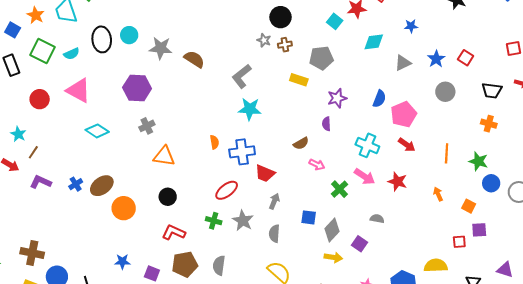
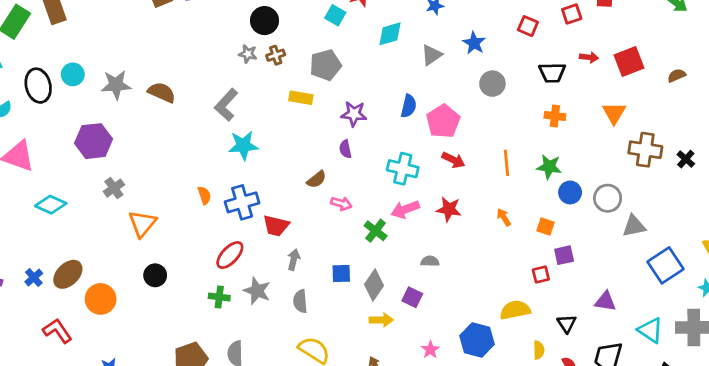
red square: (466, 58) -> (528, 26), moved
purple star: (337, 98) -> (354, 114), turned 30
orange triangle: (164, 156) -> (142, 224), turned -50
pink arrow: (365, 177) -> (405, 209), turned 135
red L-shape: (174, 232) -> (57, 331), moved, turned 40

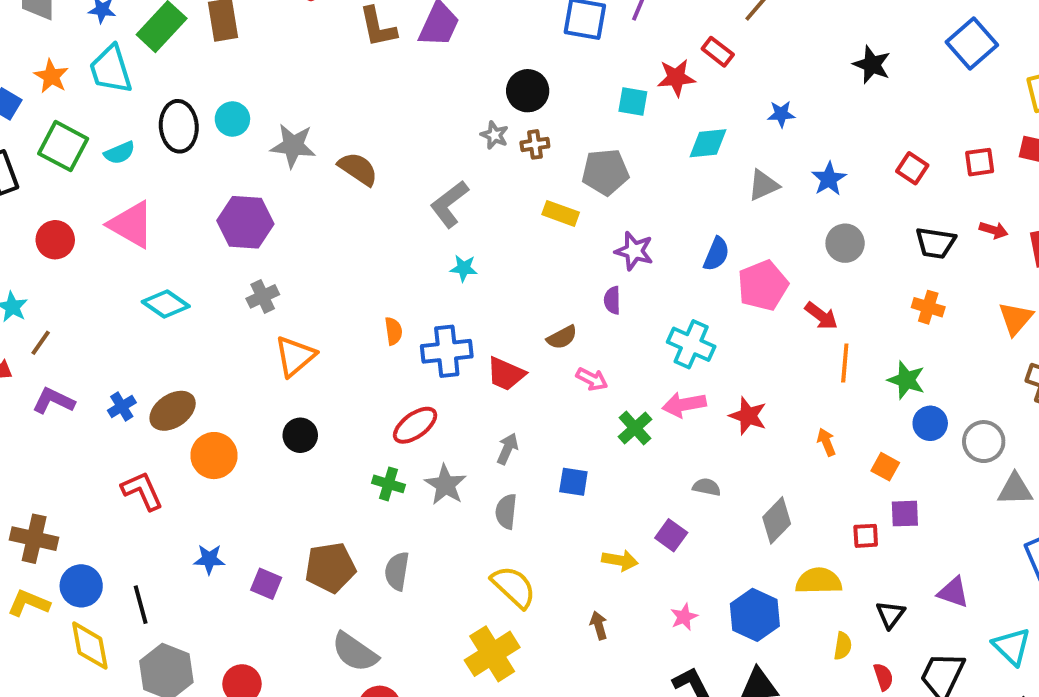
cyan square: (335, 15) -> (633, 102), turned -30
cyan star: (243, 145) -> (464, 268), size x0.6
red arrow: (453, 160) -> (821, 316), moved
red trapezoid: (276, 226) -> (506, 374), moved
gray diamond: (374, 285) -> (777, 520), moved

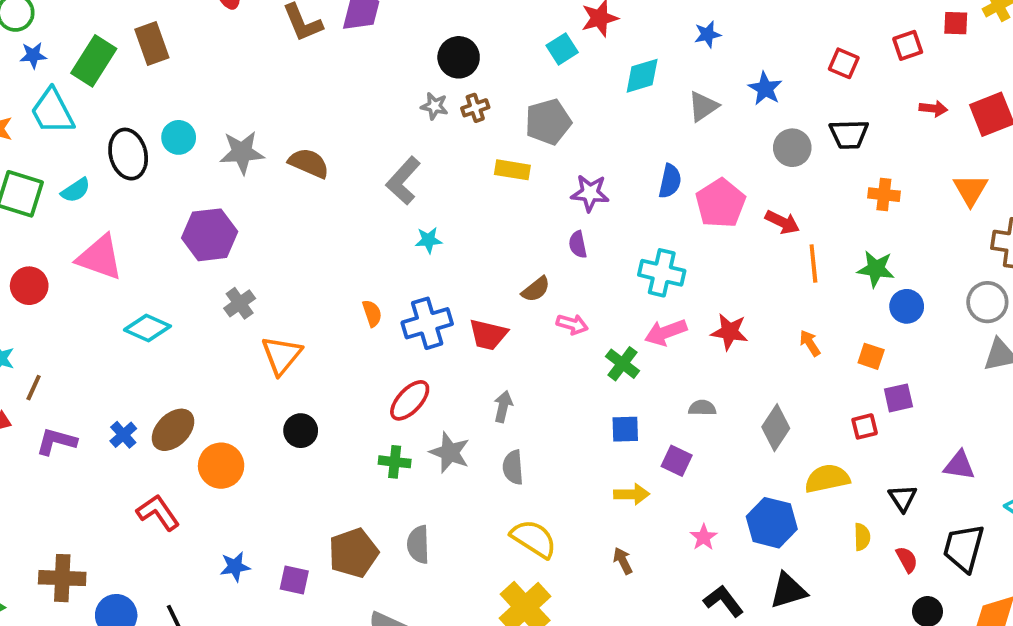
cyan square: (633, 102) -> (562, 49), turned -32
black trapezoid: (935, 243) -> (849, 134), moved
gray circle: (984, 442) -> (987, 302), moved
blue square: (573, 482) -> (625, 429), moved

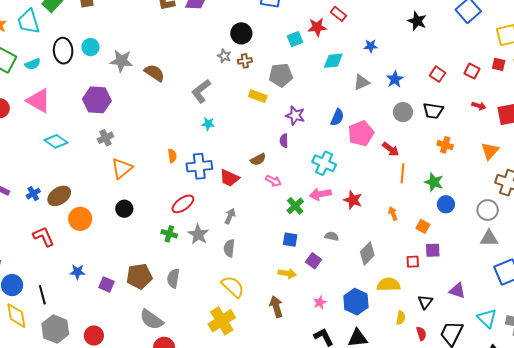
red square: (908, 45) -> (472, 71), turned 35
brown arrow: (623, 561) -> (276, 307), size x1.5

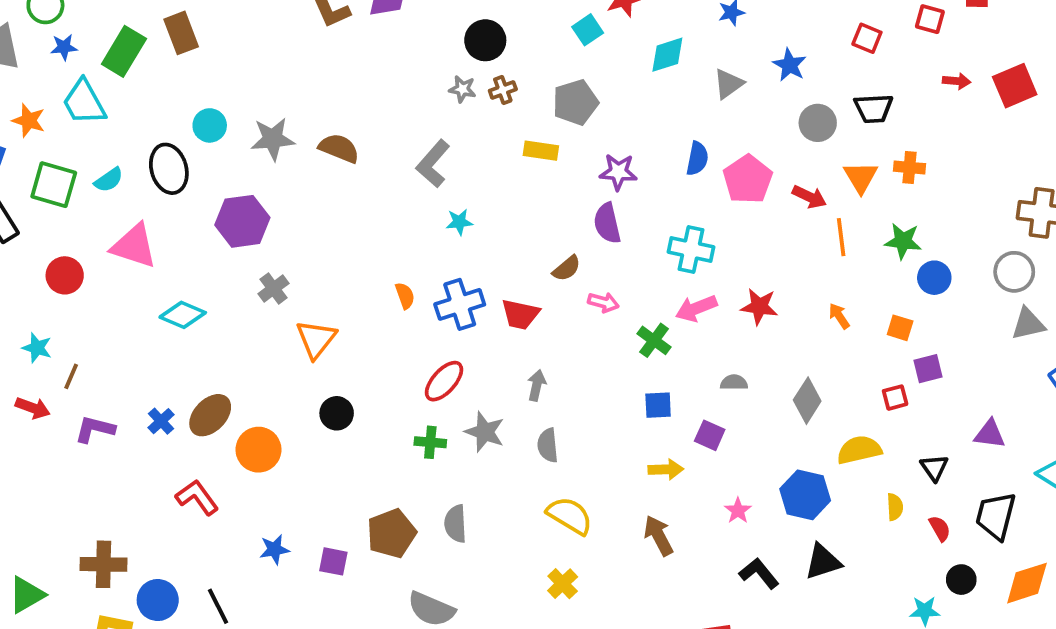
black ellipse: (63, 51) -> (169, 169), moved
purple semicircle: (284, 141) -> (607, 223), size x1.5
orange triangle: (490, 151) -> (861, 177), moved
yellow cross: (222, 321) -> (563, 584), size x0.6

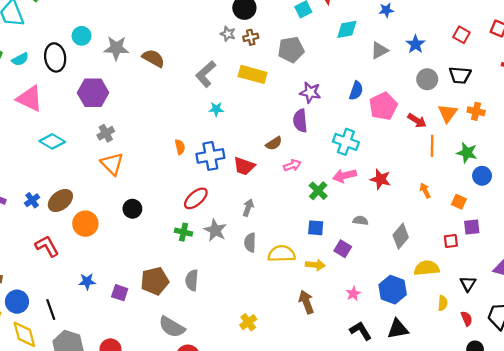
yellow rectangle: (541, 151) -> (253, 74), moved, size x1.4
pink arrow: (603, 302) -> (292, 165), turned -42
orange triangle: (316, 339) -> (112, 164), moved, turned -30
yellow semicircle: (570, 516) -> (282, 254), moved, turned -40

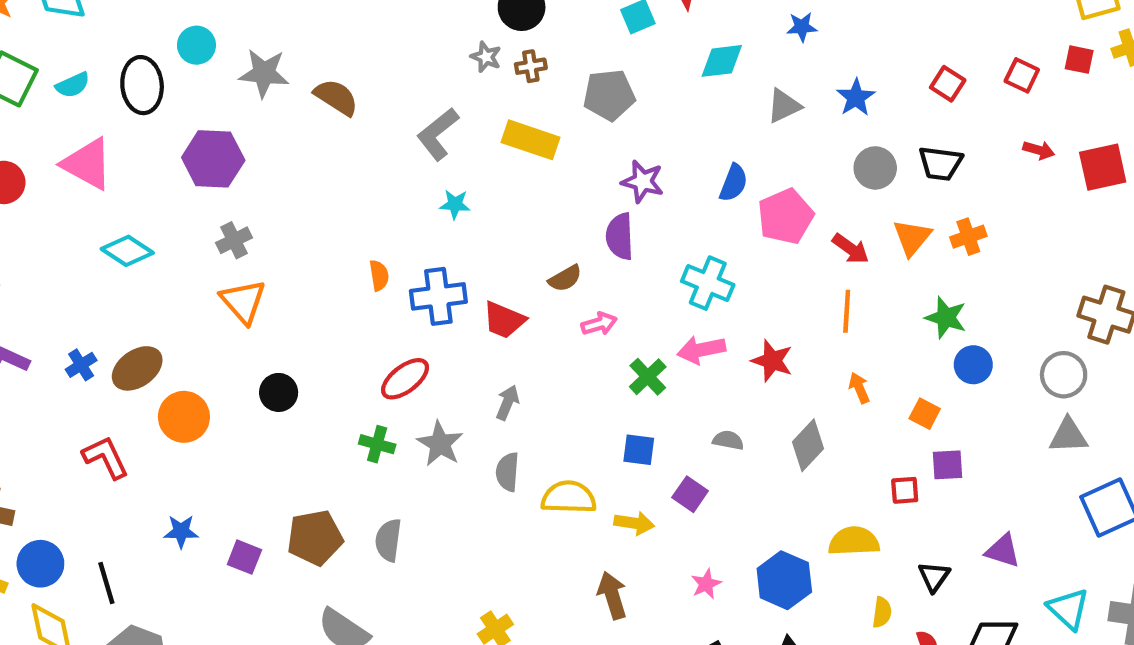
orange cross: (476, 111) -> (968, 237), turned -35
orange line: (432, 146) -> (847, 311), moved
gray diamond: (401, 236) -> (808, 445), moved

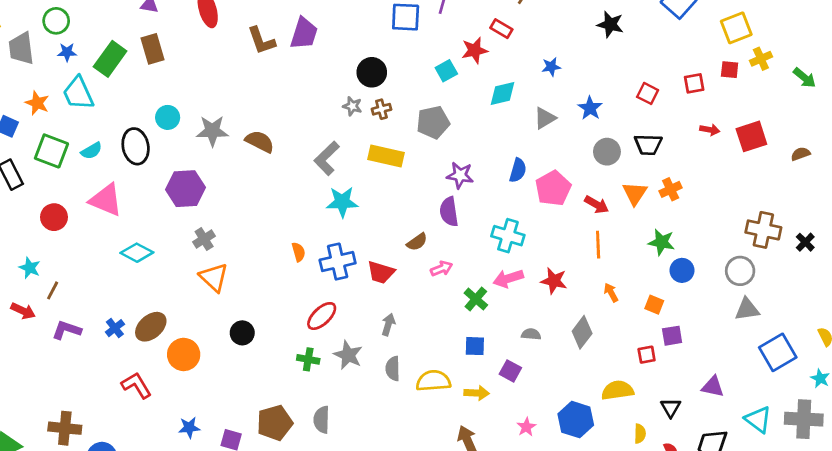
red square: (1022, 75) -> (694, 83), turned -30
cyan star: (455, 204) -> (342, 202), size x1.6

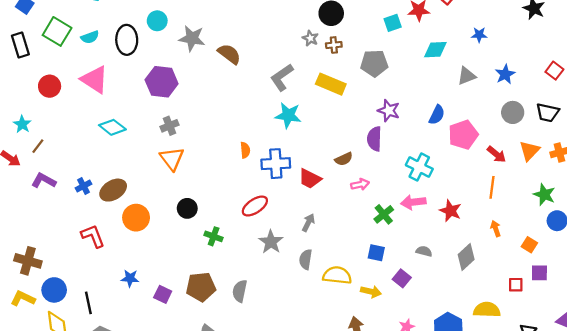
green cross: (308, 359) -> (214, 236), moved

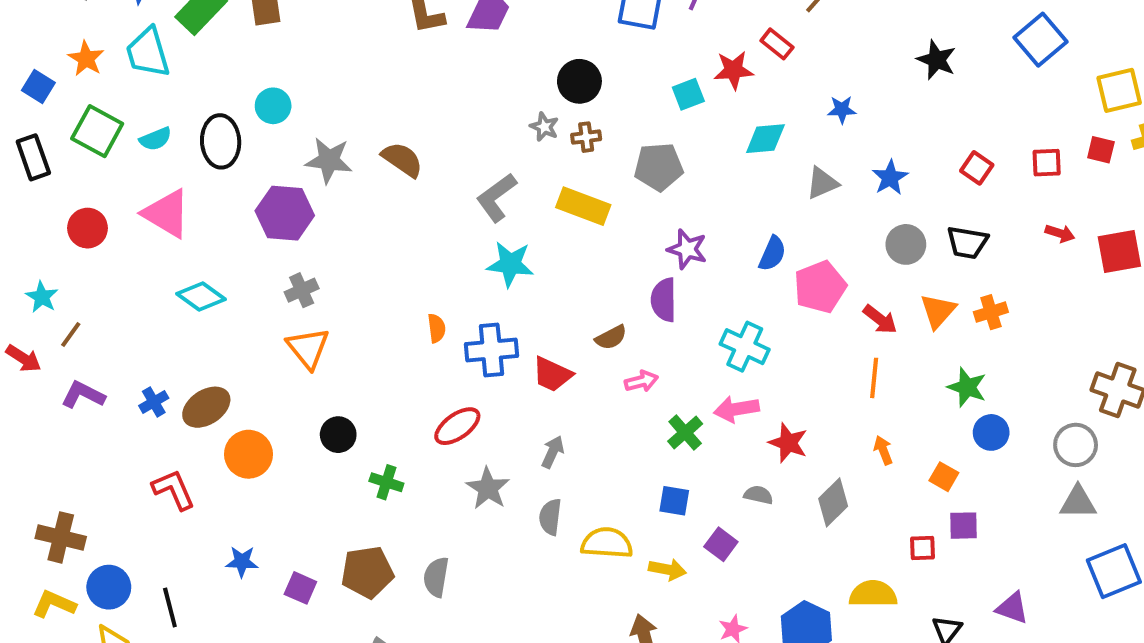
gray star: (192, 38) -> (329, 160), moved
red star: (450, 211) -> (788, 443), moved

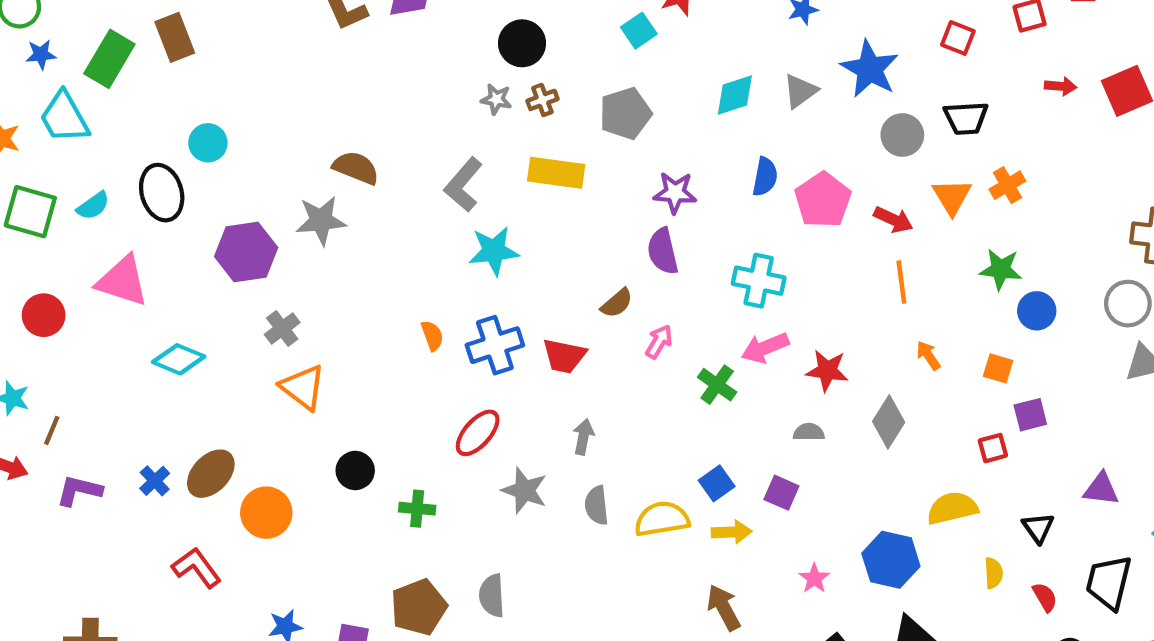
cyan diamond: (765, 139) -> (735, 95), moved
gray star: (329, 160) -> (321, 220), moved
blue star: (890, 178) -> (870, 69), size x1.5
pink arrow: (641, 381) -> (659, 342), turned -32
blue square: (674, 501) -> (717, 483), moved, turned -32

